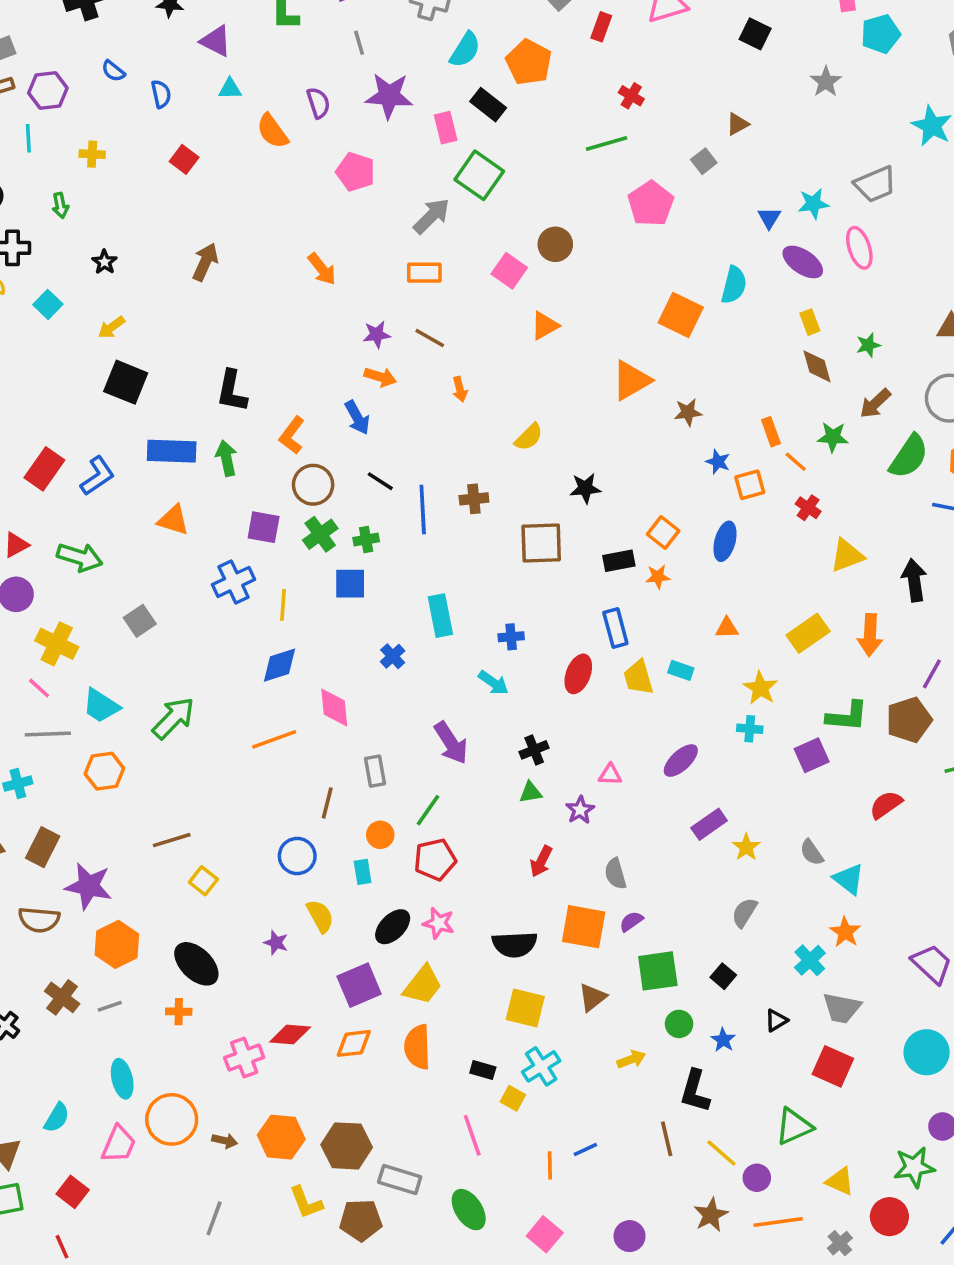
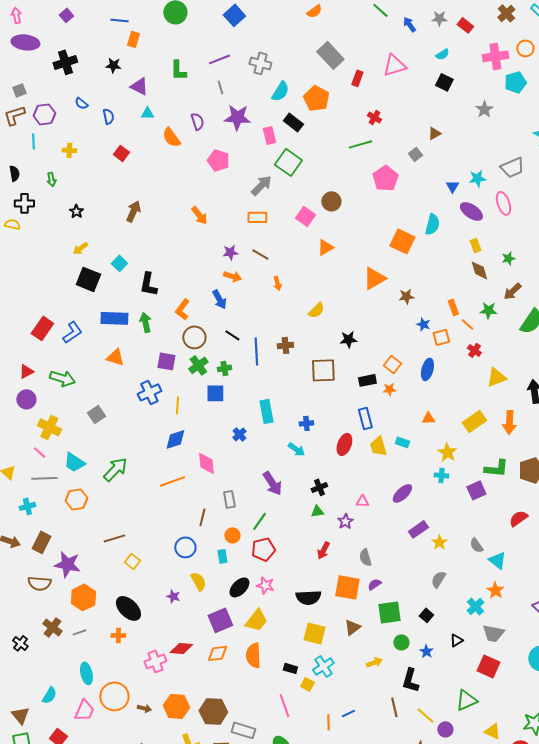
cyan square: (48, 304) -> (119, 263), moved

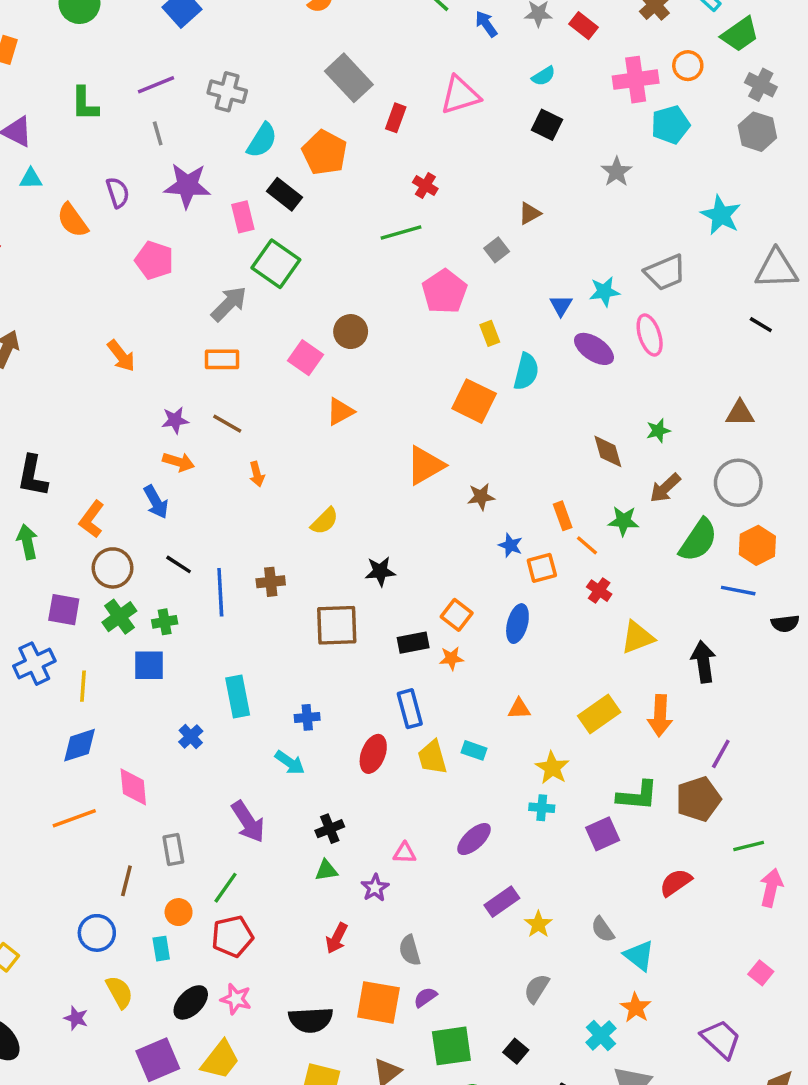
yellow rectangle: (475, 245) -> (490, 333), moved

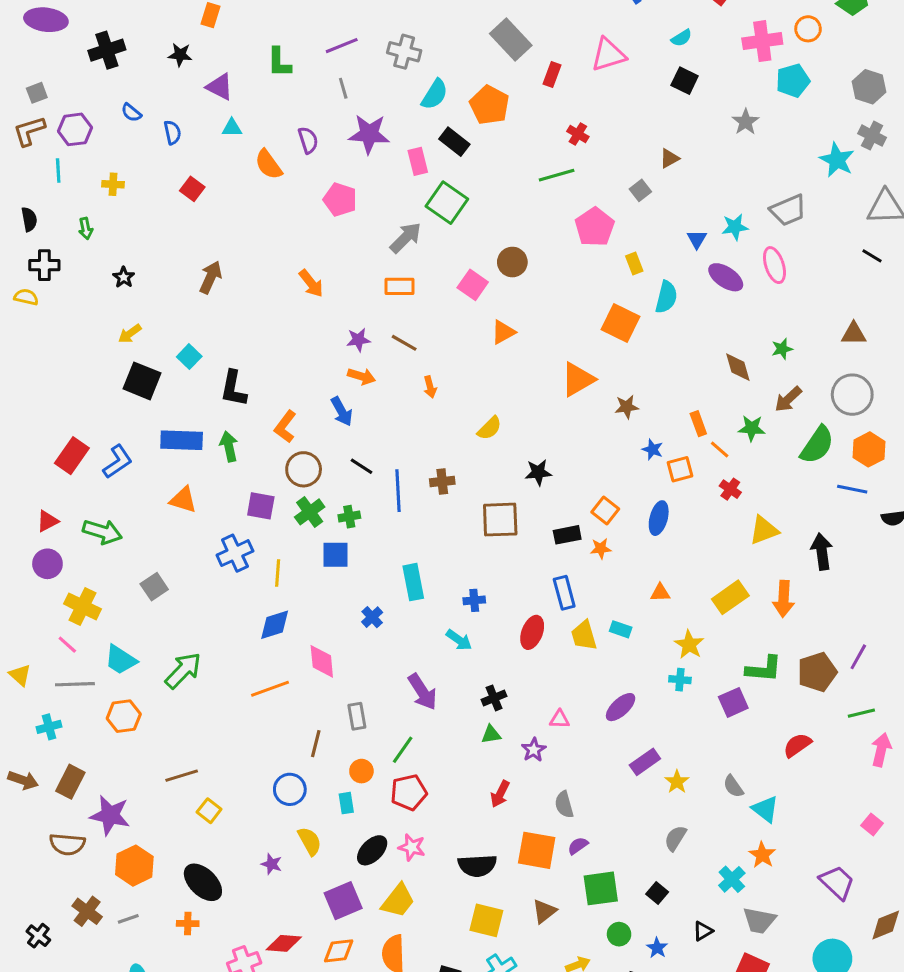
gray cross: (761, 85) -> (872, 136), moved
purple line: (721, 754) -> (858, 657), moved

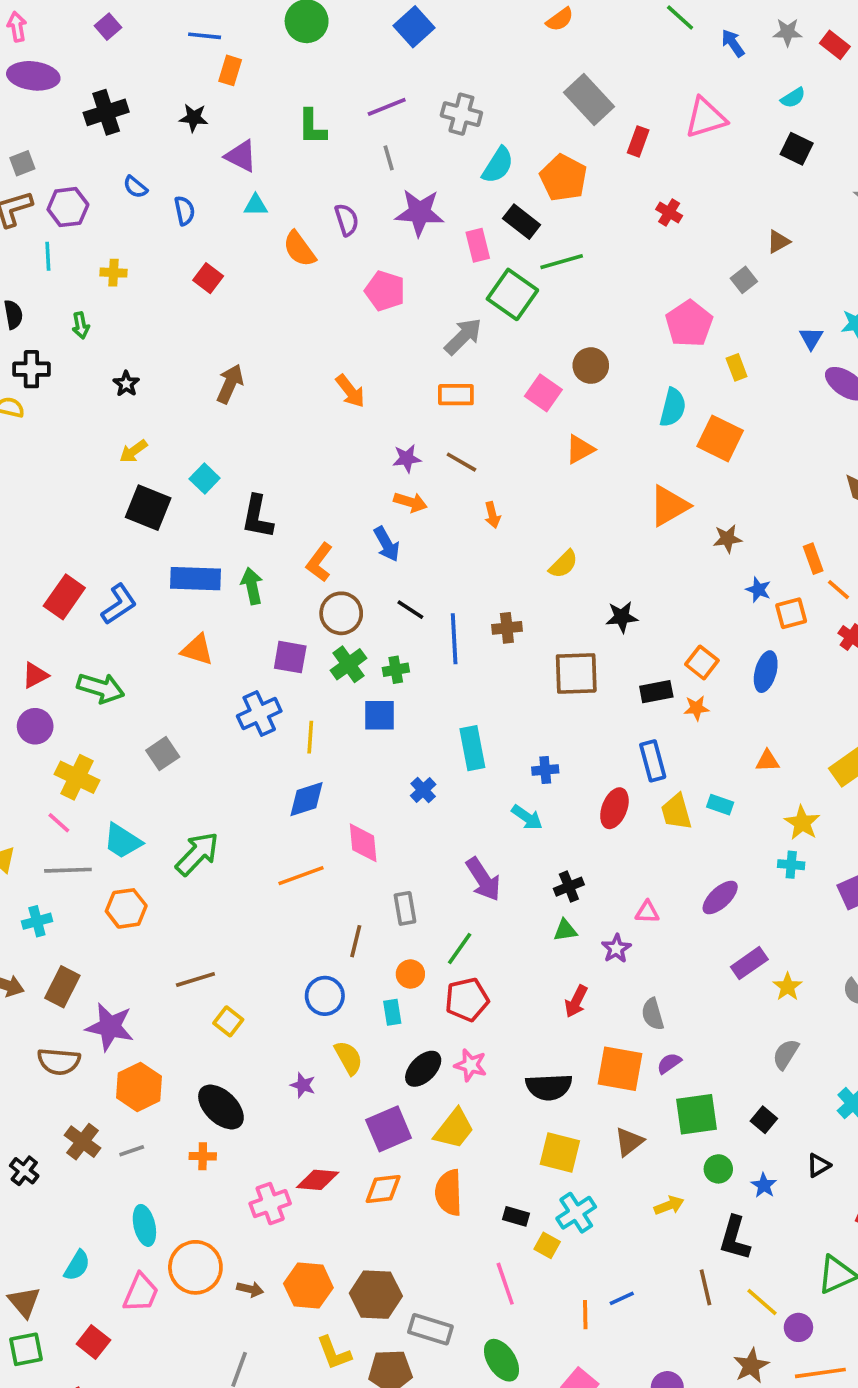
green line: (557, 175) -> (562, 262), moved
cyan semicircle: (666, 297) -> (673, 407), moved

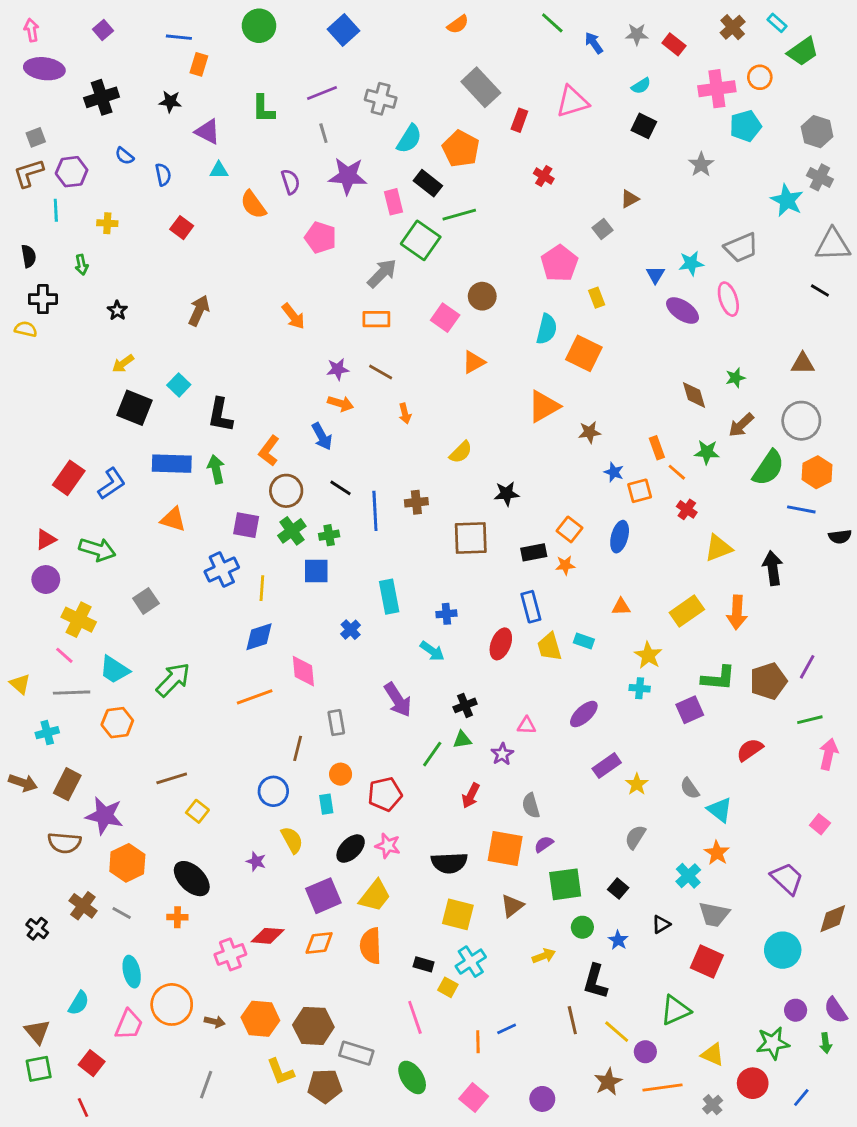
green line: (460, 949) -> (432, 754), moved
gray line: (132, 1151) -> (122, 913), turned 48

